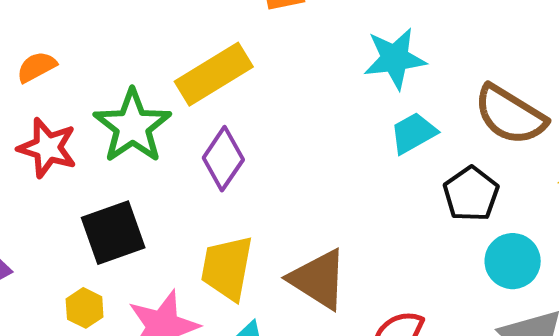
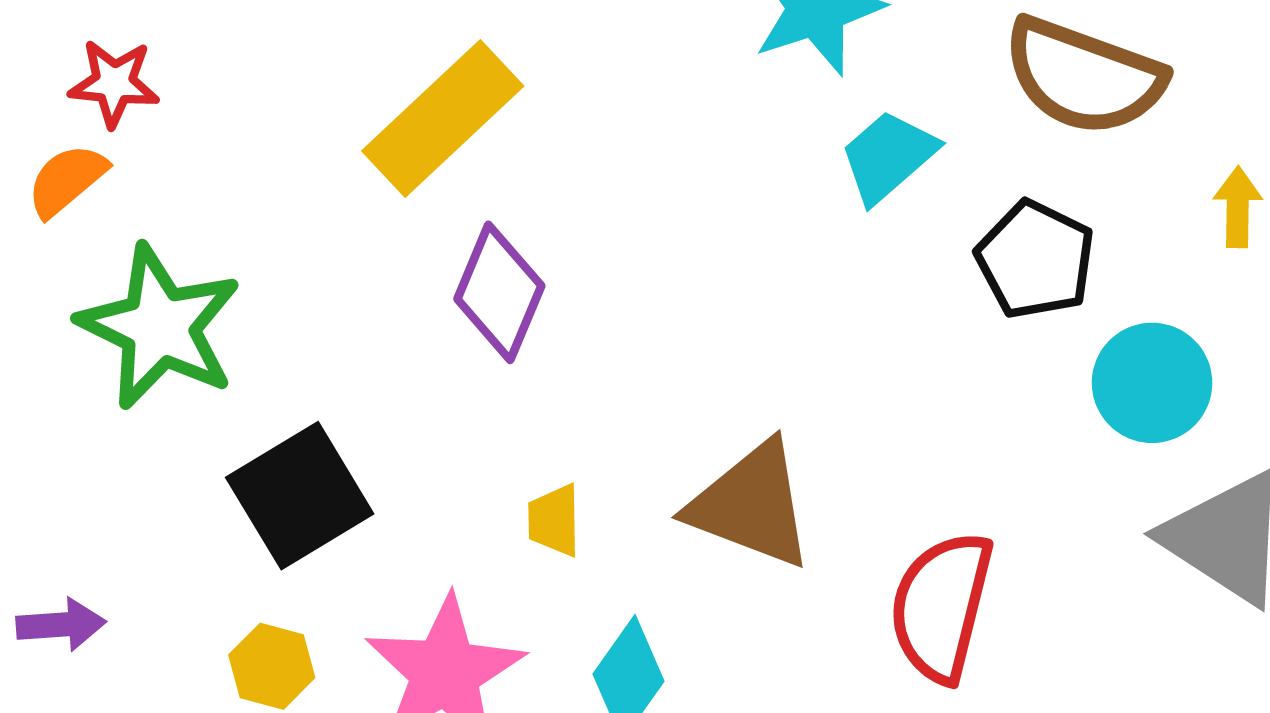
green star: (132, 126) -> (160, 327), moved
red star: (47, 148) -> (114, 83), moved, size x0.7
yellow trapezoid: (227, 268) -> (554, 520), size x0.5

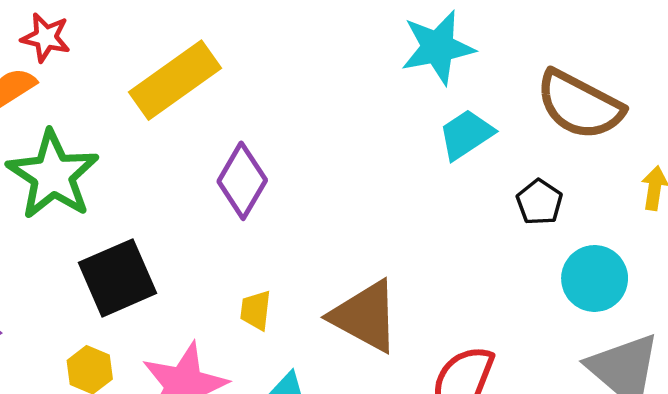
yellow rectangle: (443, 118) -> (175, 80), moved
black pentagon: (1035, 260) -> (539, 202), size x0.7

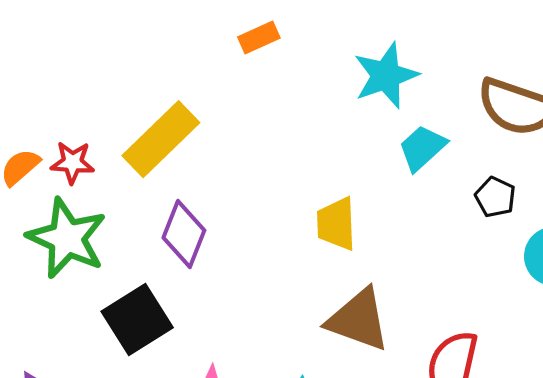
red star: (46, 37) -> (72, 163), moved
purple diamond: (242, 181) -> (184, 234), moved
yellow trapezoid: (256, 310) -> (336, 224), moved, size x1.5

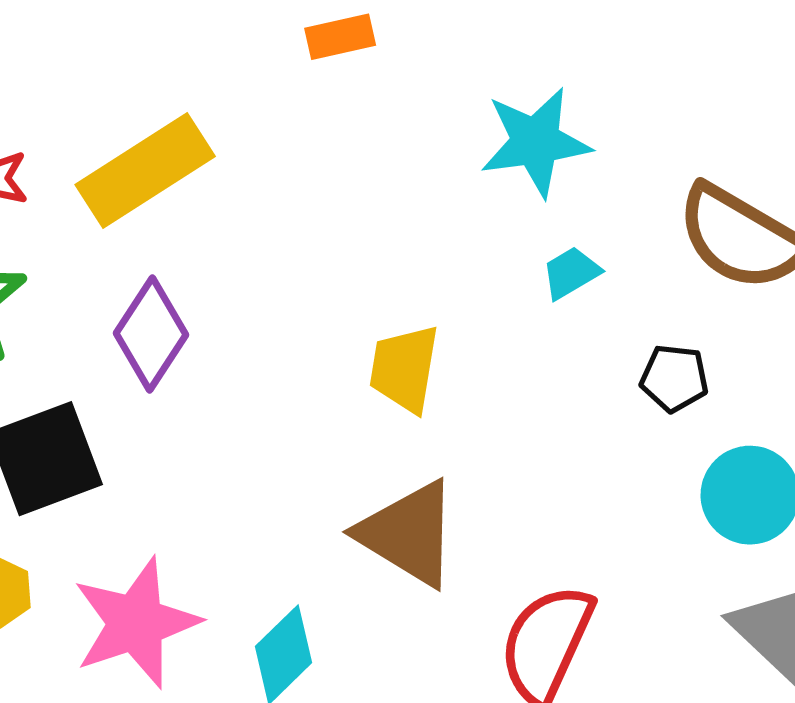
cyan trapezoid: (422, 148) -> (571, 273), size x0.7
black pentagon: (495, 197) -> (674, 378), turned -30

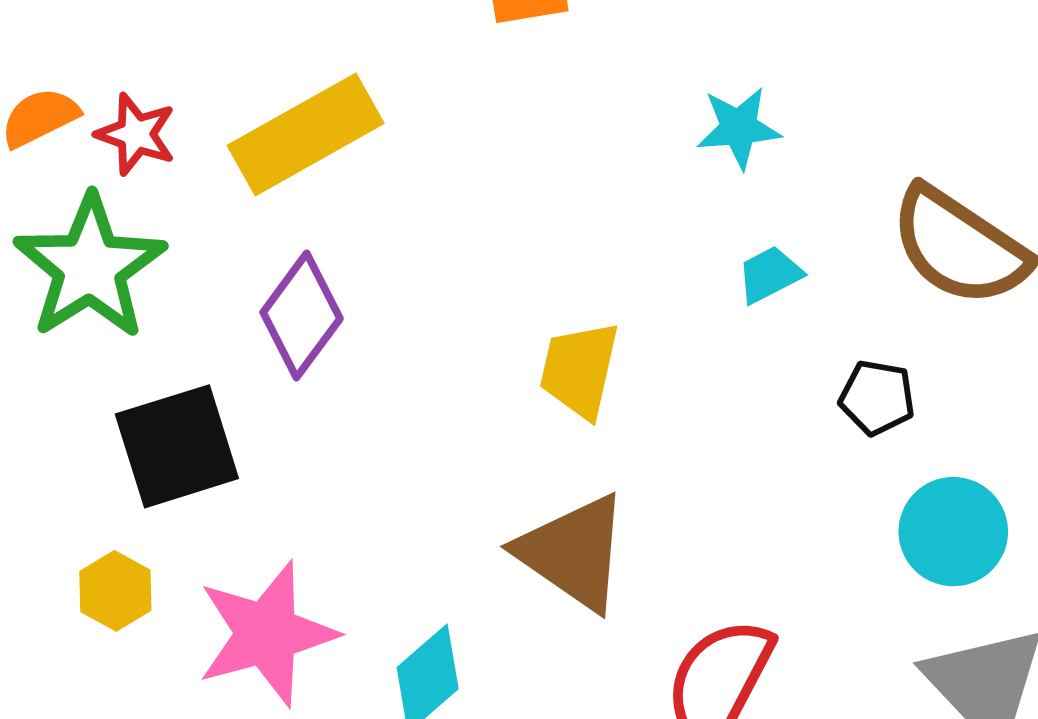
cyan star: (536, 142) -> (739, 128), size x0.7

